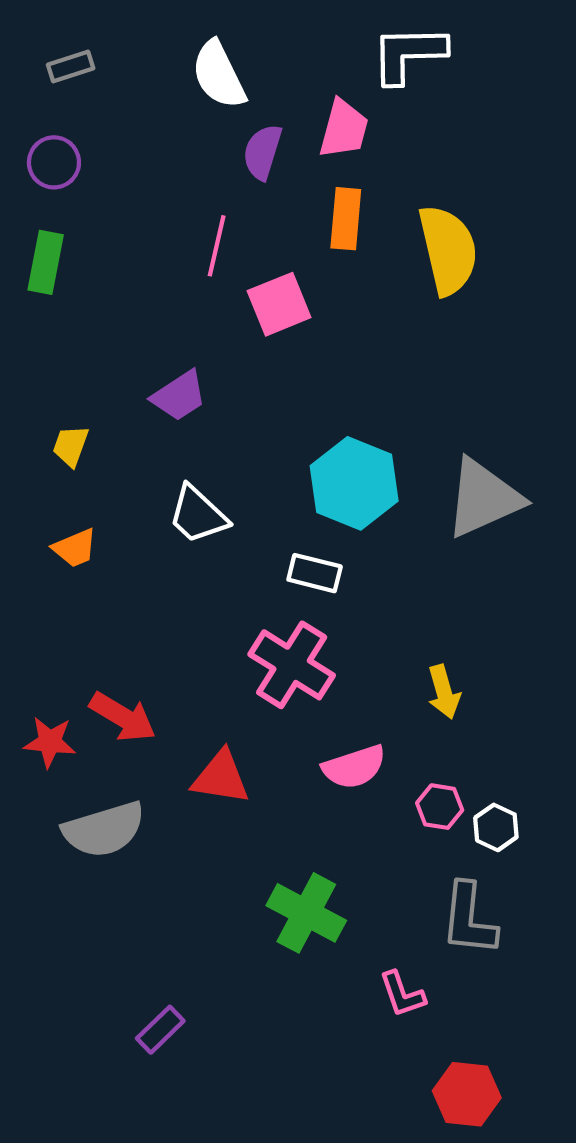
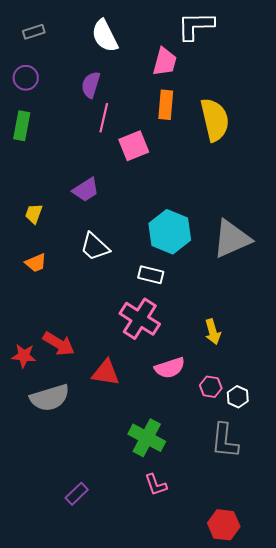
purple semicircle: (262, 152) -> (91, 85), moved
pink L-shape: (402, 994) -> (156, 485), moved

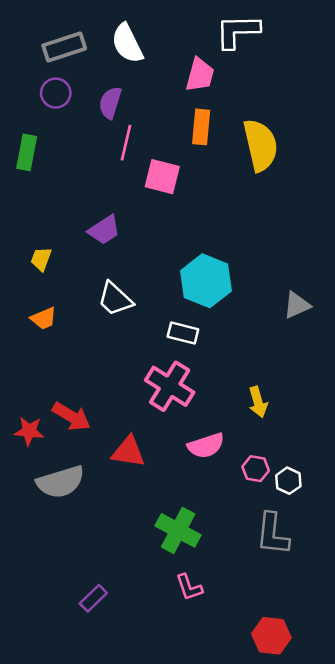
gray rectangle: (34, 32) -> (64, 47), moved, size x1.6
purple circle: (26, 78) -> (56, 93), moved
pink square: (134, 146) -> (162, 177), turned 36
gray triangle: (232, 239) -> (297, 305), moved, size x0.6

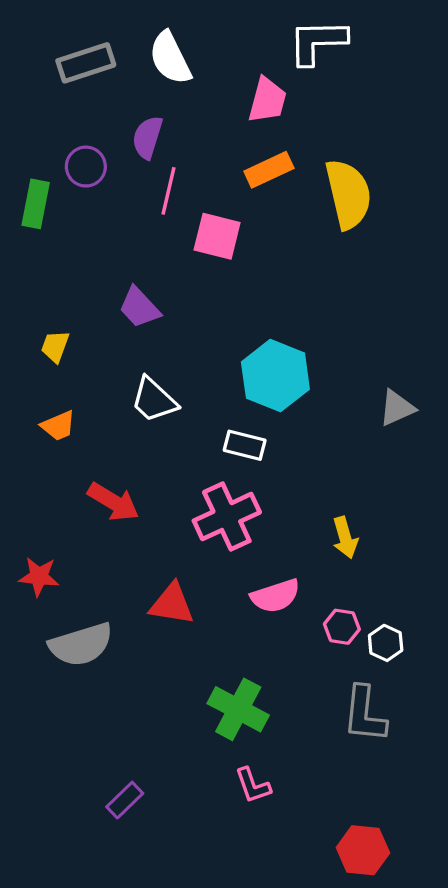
purple circle: (56, 93) -> (86, 167), moved
orange rectangle: (201, 127) -> (269, 170), turned 60
purple trapezoid: (104, 230) -> (139, 308), turned 80
pink cross: (170, 386) -> (227, 517), turned 33
red arrow: (71, 417) -> (113, 502), moved

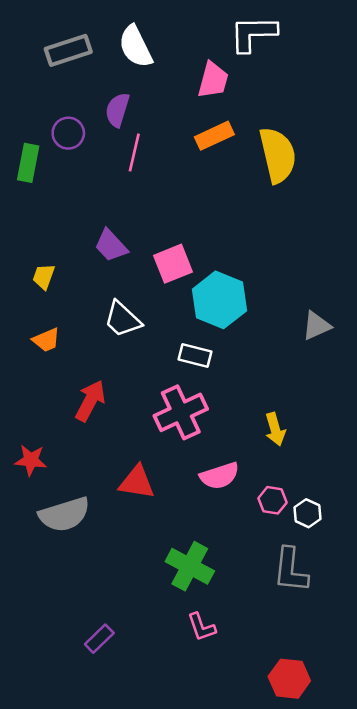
pink square: (217, 236) -> (173, 264), moved, turned -36
red arrow: (113, 502) -> (90, 401), turned -93

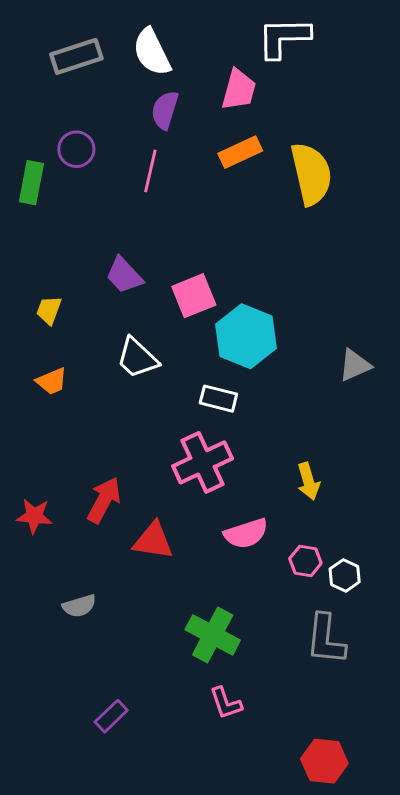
purple semicircle: (117, 110) -> (165, 110), moved
red arrow: (90, 401) -> (104, 500), moved
gray semicircle: (64, 514) -> (79, 606), moved, size x0.6

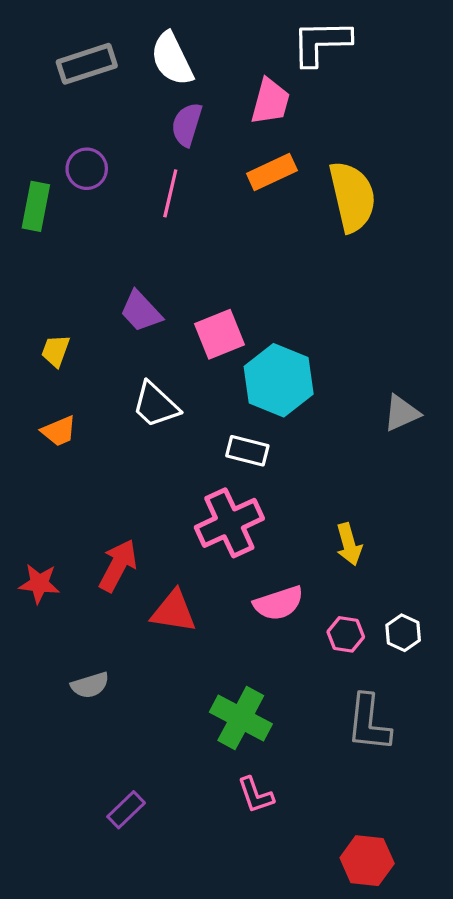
white hexagon: (345, 575) -> (403, 633), moved

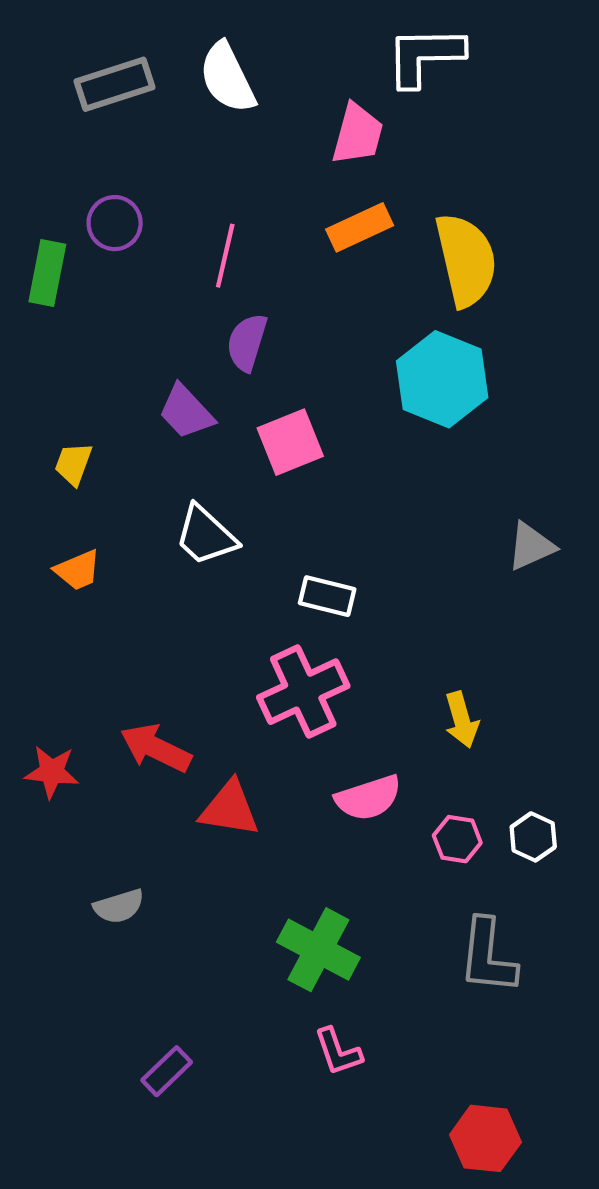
purple semicircle: (187, 124) -> (247, 342), moved
cyan hexagon: (279, 380) -> (442, 379), moved
red arrow: (118, 566) -> (156, 748), turned -92

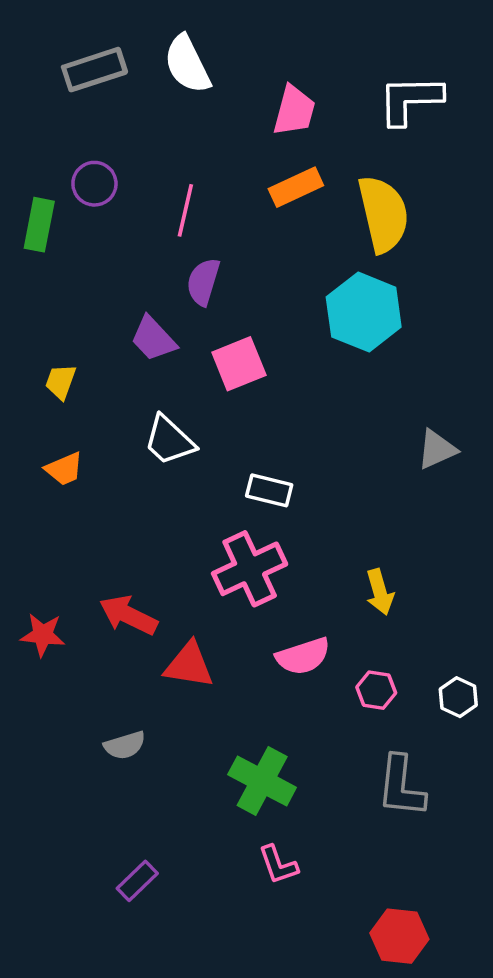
white L-shape: (425, 56) -> (410, 100), moved
white hexagon: (533, 837) -> (458, 697), moved
gray semicircle: (119, 906) -> (125, 745), moved

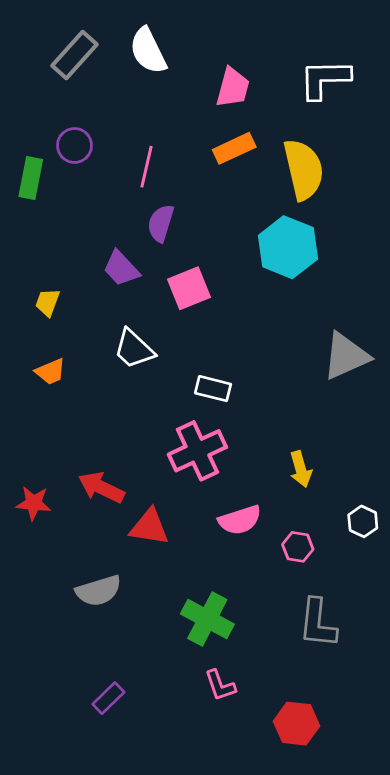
gray rectangle: (94, 70) -> (74, 55), turned -30
gray triangle: (437, 449) -> (346, 356), size x1.5
white hexagon: (458, 697) -> (363, 521), moved
gray semicircle: (125, 745) -> (99, 591), size x1.4
red hexagon: (399, 936) -> (296, 724), moved

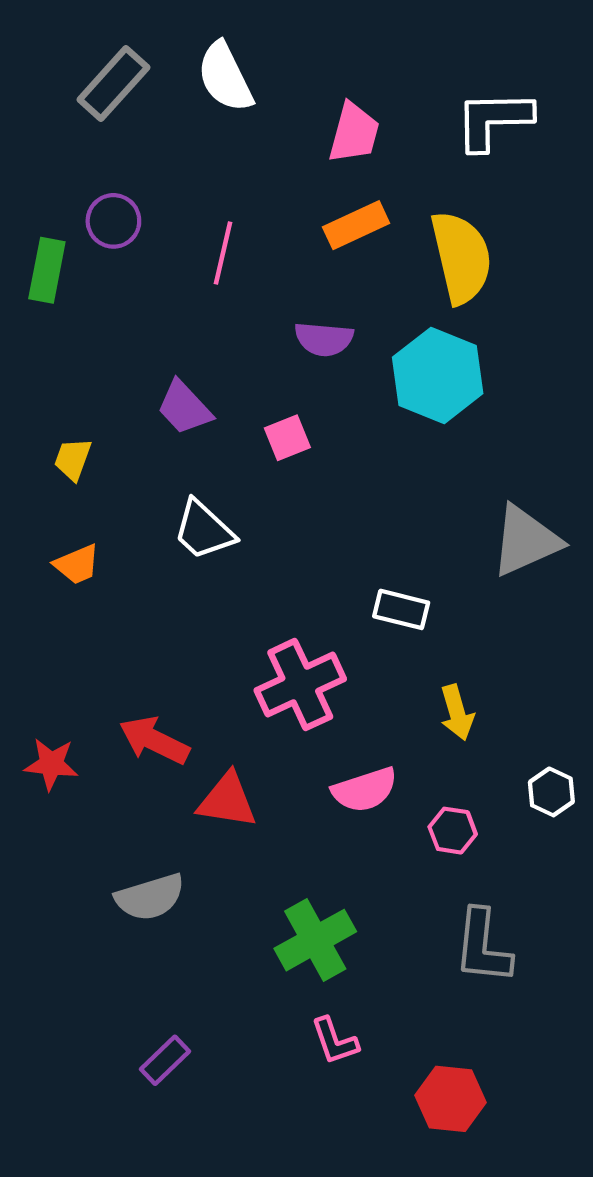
purple semicircle: (161, 223) -> (324, 339), moved, turned -102
pink square: (189, 288) -> (287, 438), size x0.7
white rectangle: (213, 389) -> (401, 609), moved
green cross: (207, 619) -> (315, 940), turned 33

